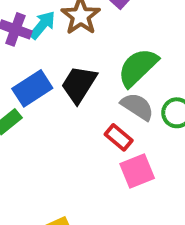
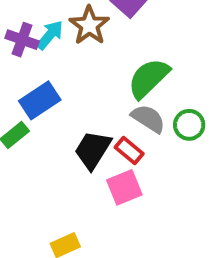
black trapezoid: (79, 84) -> (93, 150), moved
pink square: (137, 171) -> (124, 187), moved

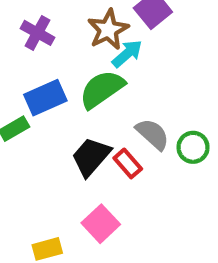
cyan arrow: (50, 35) -> (127, 54), moved
green semicircle: (149, 78) -> (102, 89), moved
pink square: (124, 187) -> (101, 224), moved, turned -30

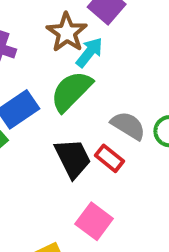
black trapezoid: (91, 157) -> (73, 158), turned 123

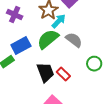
gray semicircle: (128, 126) -> (74, 40), moved

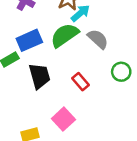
black trapezoid: (45, 72) -> (40, 76), moved

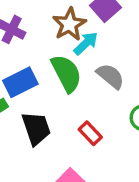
green semicircle: (65, 35) -> (66, 73), turned 100

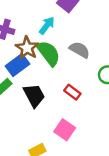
brown star: (69, 24) -> (27, 48), moved
cyan arrow: (86, 43) -> (47, 26), moved

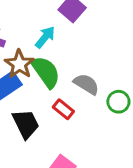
gray semicircle: (80, 50) -> (86, 84), moved
red rectangle: (72, 92) -> (63, 109), moved

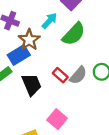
green semicircle: (46, 72) -> (74, 34), moved, turned 75
gray semicircle: (86, 84) -> (78, 75), moved, turned 96

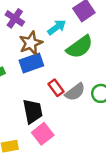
blue rectangle: (19, 55) -> (31, 63), moved
black trapezoid: (32, 85) -> (33, 111), moved

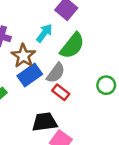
gray semicircle: (75, 92) -> (56, 73), moved
black trapezoid: (33, 111) -> (45, 122), turned -70

